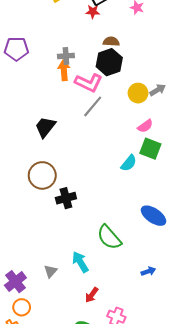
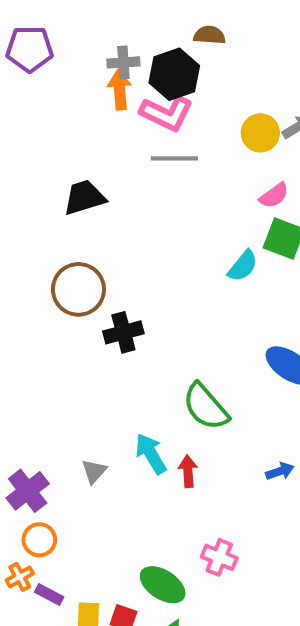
black hexagon: (109, 62) -> (174, 74), moved
gray line: (93, 106) -> (174, 158), turned 50
black trapezoid: (45, 127) -> (84, 197), turned 35
red arrow: (92, 295) -> (188, 471), moved, turned 140

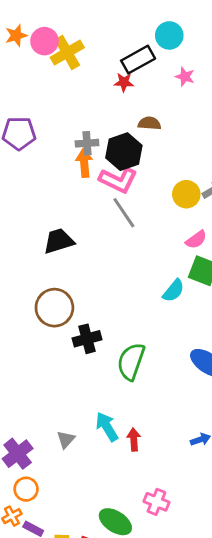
gray line: (174, 158) -> (124, 213), turned 56
green semicircle: (206, 407) -> (131, 362), moved, turned 60

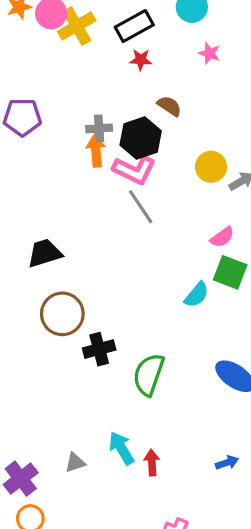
black rectangle: (138, 60) -> (134, 26), moved
brown semicircle: (149, 123) -> (169, 106), turned 30
yellow circle: (186, 194) -> (211, 167), moved
black trapezoid: (59, 241) -> (45, 253), moved
gray triangle: (66, 439) -> (75, 463), turned 30

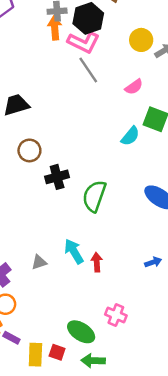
pink semicircle: (222, 237) -> (134, 87), moved
brown circle: (62, 314) -> (29, 150), size x0.7

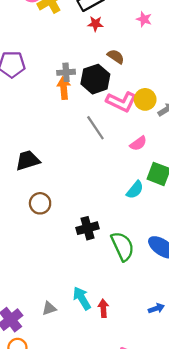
pink L-shape: (83, 42) -> (121, 102), moved
black cross: (57, 177) -> (88, 228), moved
green semicircle: (94, 196) -> (123, 246), moved, turned 136

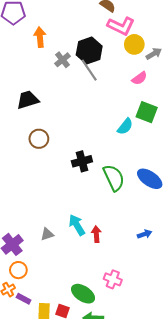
gray cross: (66, 72) -> (62, 60), moved, turned -35
black hexagon: (95, 79) -> (89, 51), moved
orange arrow: (64, 88) -> (40, 37), moved
pink L-shape: (121, 102) -> (121, 26), moved
pink semicircle: (138, 143) -> (139, 78), moved

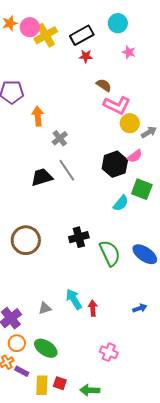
black hexagon: (89, 51) -> (115, 164), moved
gray line: (89, 70) -> (67, 170), moved
black trapezoid: (28, 100) -> (42, 177), moved
brown circle: (39, 139) -> (26, 240), moved, size x1.5
green ellipse: (83, 294) -> (46, 348), moved

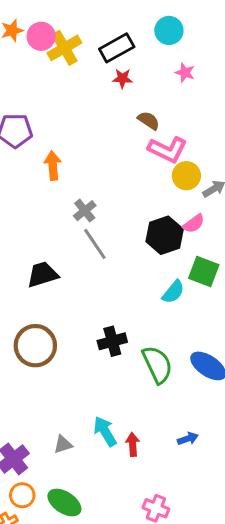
gray cross: (60, 138) -> (85, 211), moved
black trapezoid: (42, 177) -> (43, 274), moved
blue arrow: (140, 308) -> (188, 439), moved

